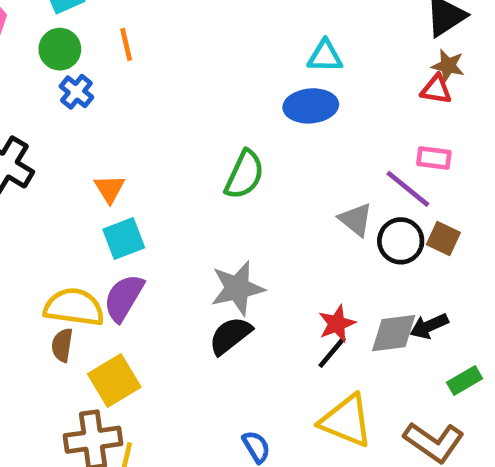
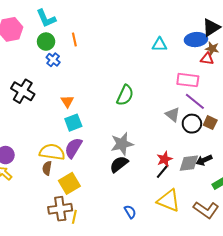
blue ellipse: (311, 106) -> (196, 40), moved
pink rectangle: (434, 158) -> (188, 80), moved, size x1.5

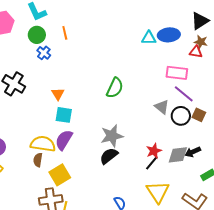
blue ellipse: (196, 40) -> (169, 35), moved
cyan square: (73, 123) -> (64, 115), turned 30
yellow triangle: (169, 201) -> (158, 192), turned 35

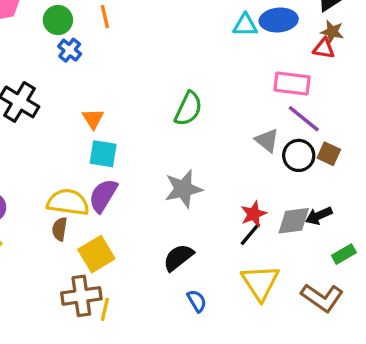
black semicircle: (109, 156) -> (178, 257), moved

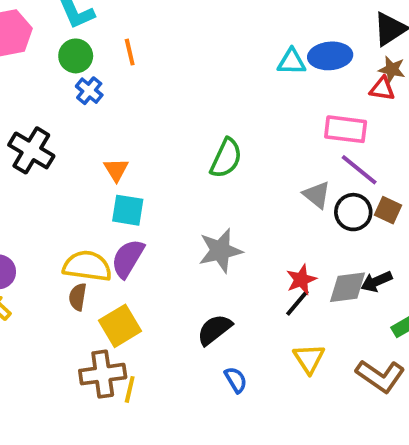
yellow triangle: (260, 283) -> (309, 359), size x0.7

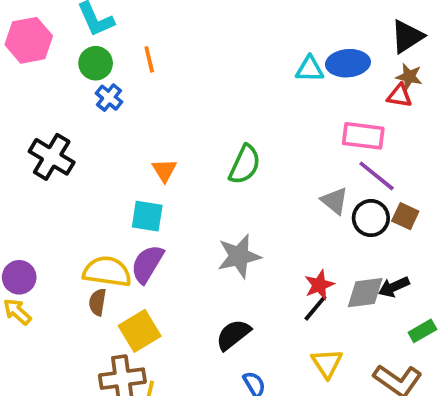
orange triangle: (116, 170) -> (164, 170), moved

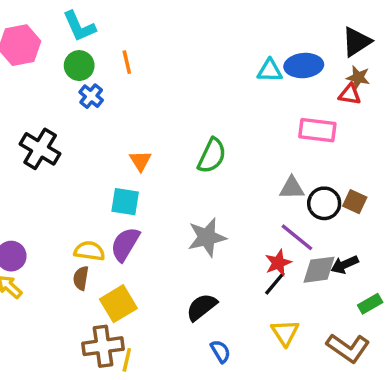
purple line: (377, 176) -> (297, 237), moved
gray triangle: (335, 201) -> (292, 188), turned -40
yellow semicircle: (107, 272) -> (89, 251), size x0.7

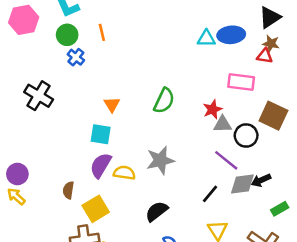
brown square: (355, 202) -> (273, 116), moved, size x1.6
yellow semicircle: (89, 251) -> (124, 173), moved
red star: (278, 263) -> (213, 109), moved

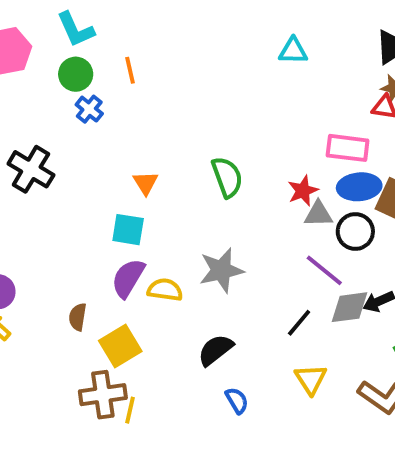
blue ellipse: (231, 35) -> (359, 187), moved
cyan triangle: (206, 39) -> (293, 51), moved
green semicircle: (164, 101) -> (227, 177), turned -45

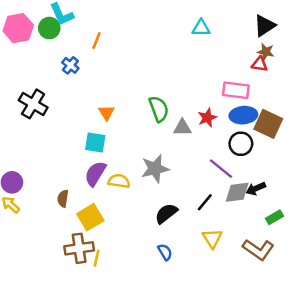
orange line: (130, 70) -> (97, 40), turned 35
green circle: (76, 74) -> (49, 28), moved
gray triangle: (318, 214) -> (182, 128), moved
black semicircle: (215, 350) -> (166, 213), moved

